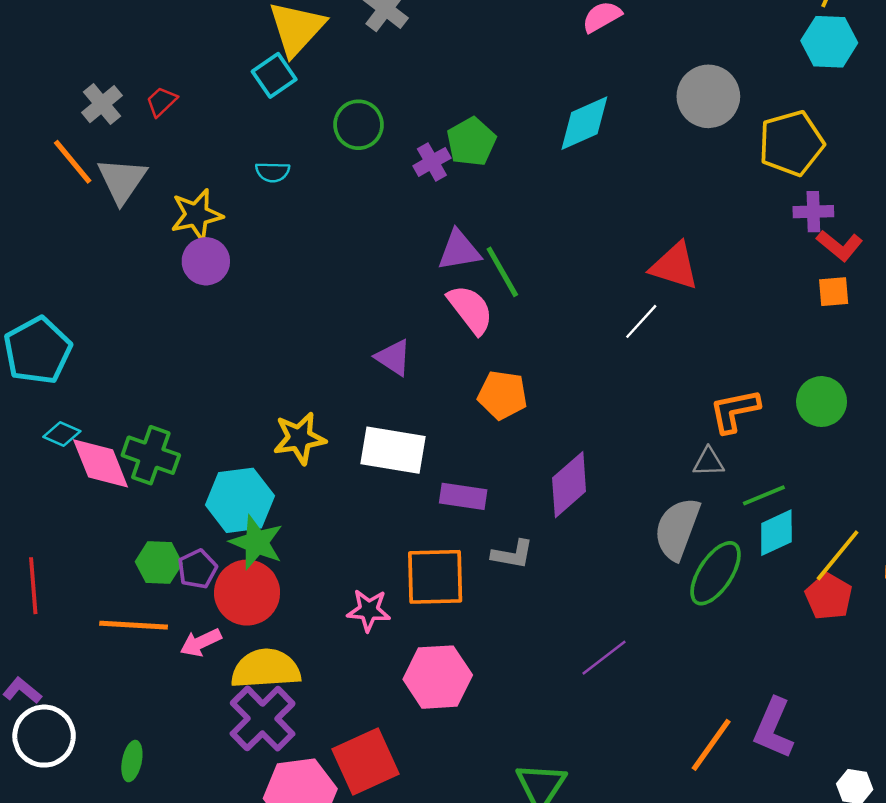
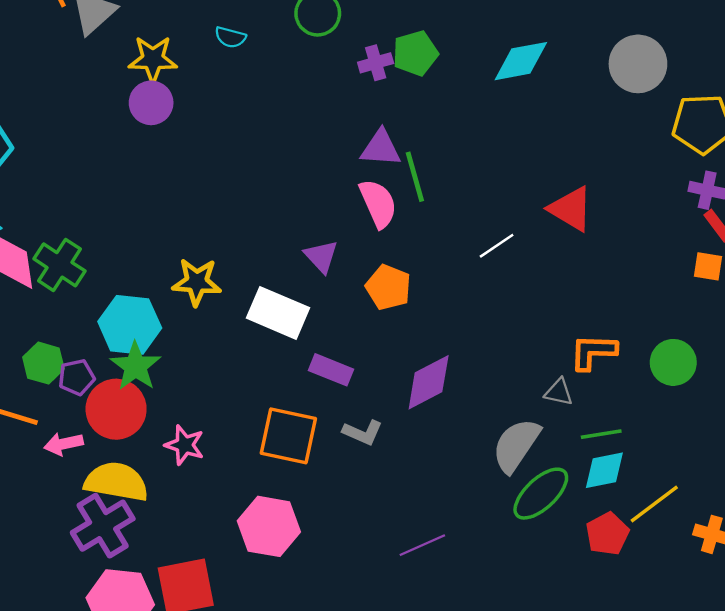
white line: (641, 321) -> (497, 246), moved
purple triangle: (393, 357) -> (321, 256), moved
red pentagon: (829, 597) -> (607, 534), moved
pink star: (369, 610) -> (185, 445), moved

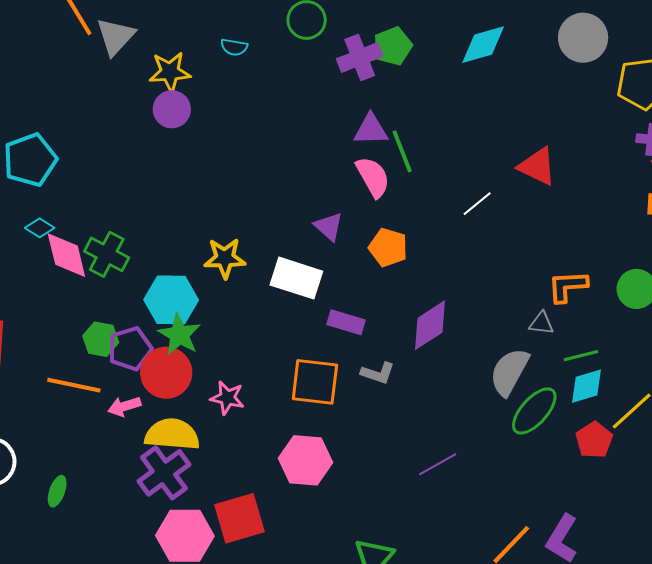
purple cross: (376, 63) -> (360, 57), size x1.5
purple pentagon: (77, 377) -> (130, 349), size x1.4

